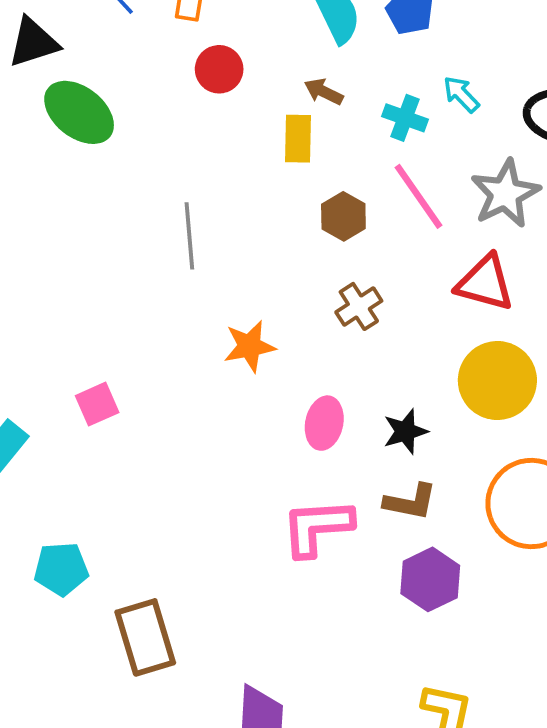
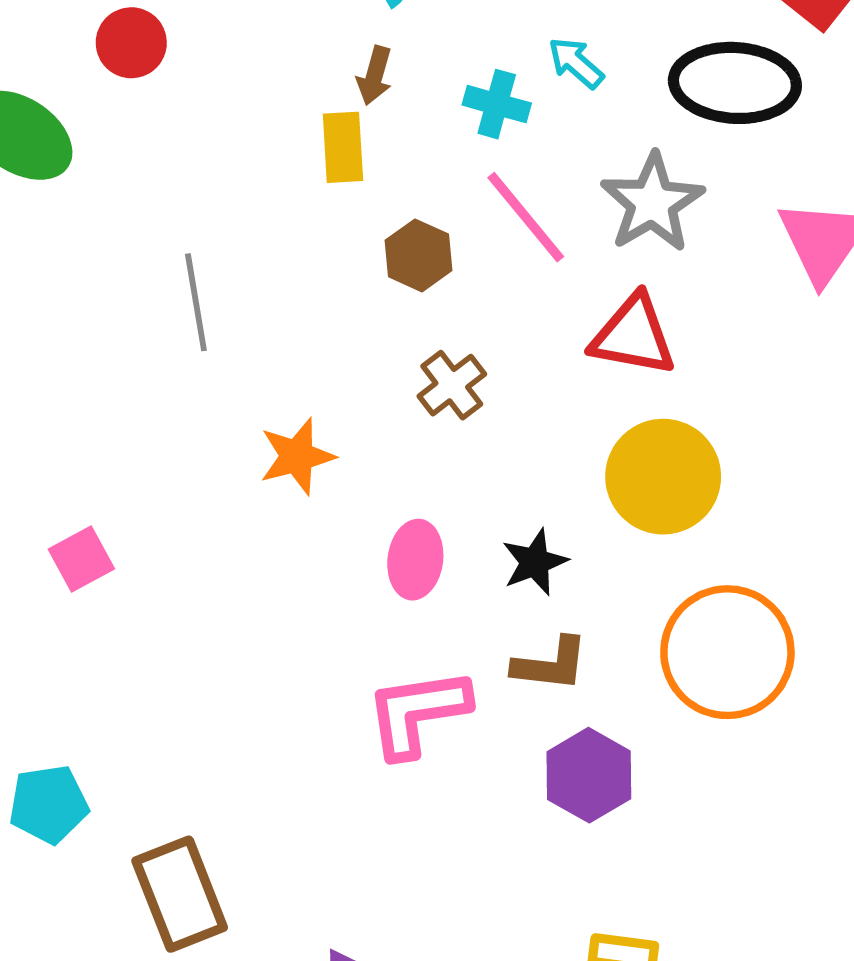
red circle: (219, 69) -> (131, 43), moved
brown arrow: (324, 92) -> (375, 76), turned -96

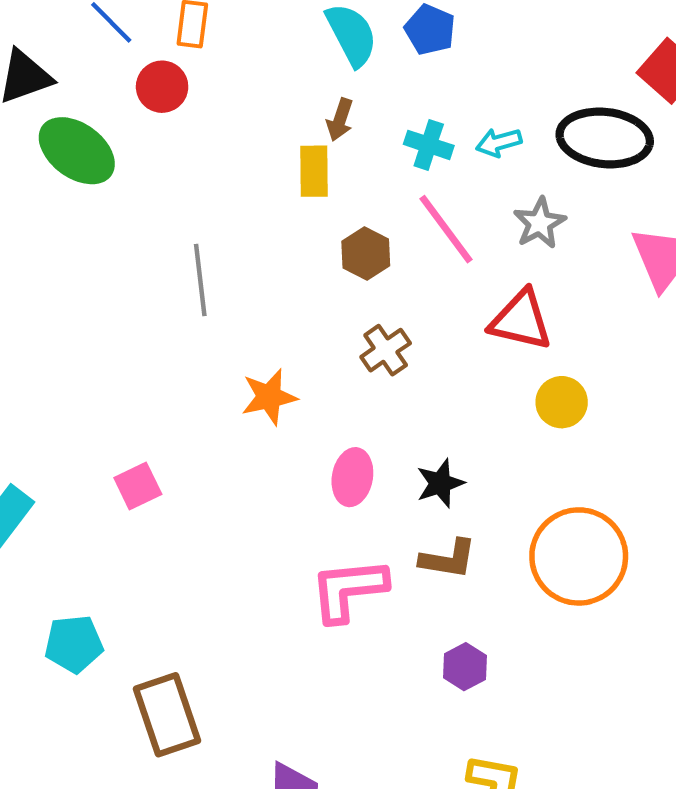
cyan arrow: (576, 63) -> (499, 142), moved, turned -60
gray star: (652, 203) -> (540, 223), size x0.7
yellow circle: (663, 477) -> (562, 402), moved, size x0.6
pink square: (81, 559) -> (138, 486), moved
purple hexagon: (589, 775) -> (465, 667), moved, size x0.7

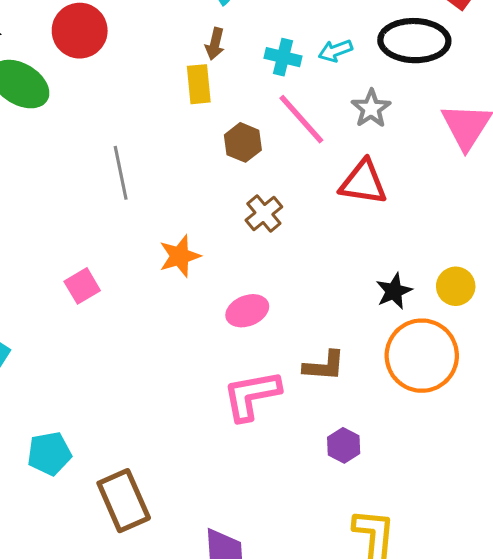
red circle: (162, 87) -> (80, 31), size x1.4
yellow circle: (562, 402) -> (456, 286), moved
pink ellipse: (352, 477) -> (247, 311), turned 63
black star: (440, 483) -> (394, 291), moved
pink square: (138, 486) -> (82, 286), moved

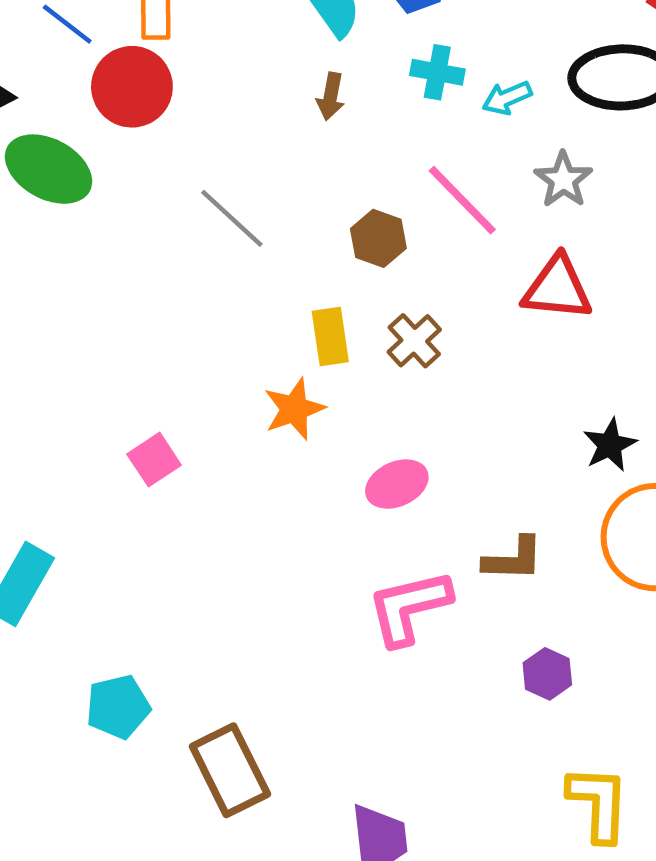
cyan cross: (283, 57) -> (437, 72), moved
yellow rectangle: (199, 84) -> (330, 337), moved
gray line: (121, 173) -> (232, 218), moved, turned -33

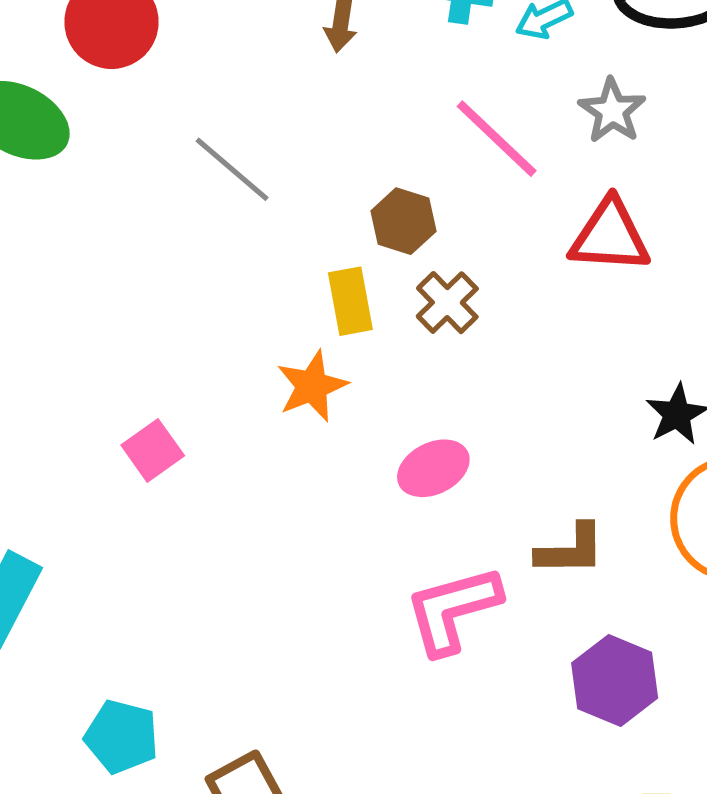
brown hexagon: (378, 238) -> (403, 221), moved
purple hexagon: (547, 674) -> (615, 680), size x1.5
cyan pentagon: (118, 707) -> (122, 737), turned 30

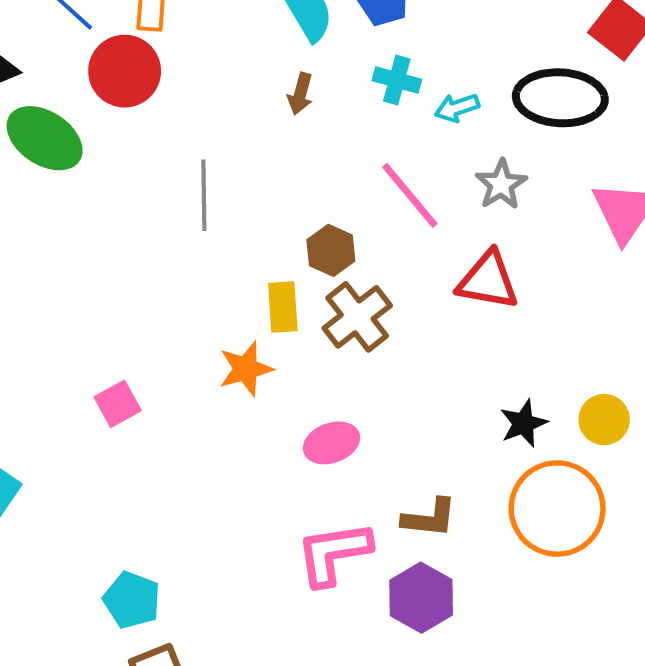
gray line: (232, 169) -> (204, 195), turned 42
brown cross: (447, 303) -> (357, 317), size x1.4
purple hexagon: (615, 680) -> (421, 598), moved
cyan pentagon: (122, 737) -> (132, 600), moved

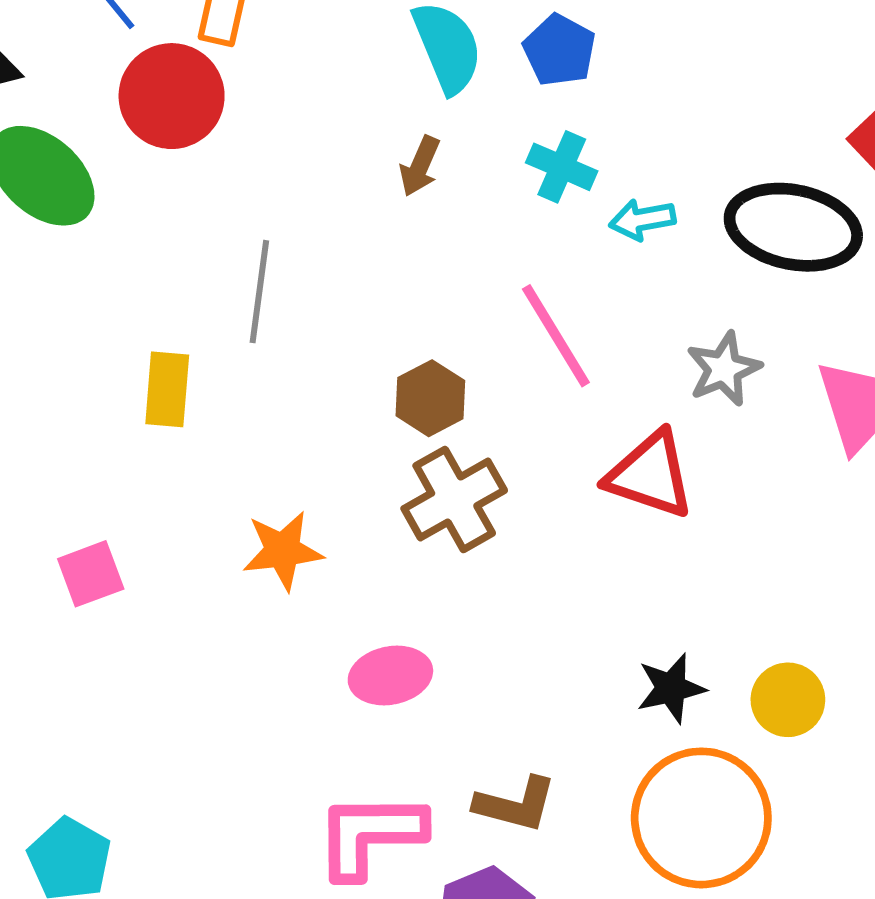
gray star: (501, 184) -> (724, 369), moved
yellow rectangle: (283, 307) -> (167, 389), moved

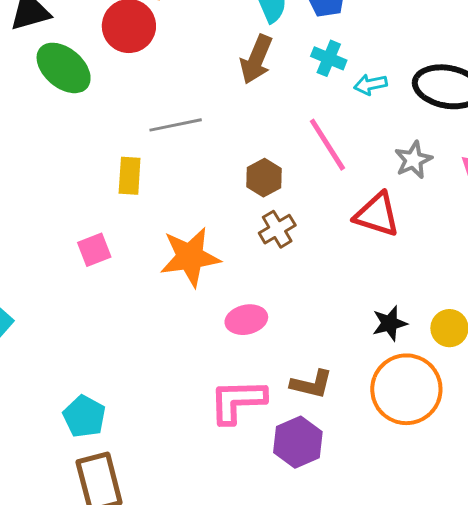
brown arrow: (420, 166) -> (256, 59), size x1.6
gray line: (259, 292) -> (176, 125), turned 72
brown cross: (454, 499) -> (277, 229), size x0.7
orange star: (283, 551) -> (190, 257), size x1.5
pink square: (91, 574) -> (94, 250), moved

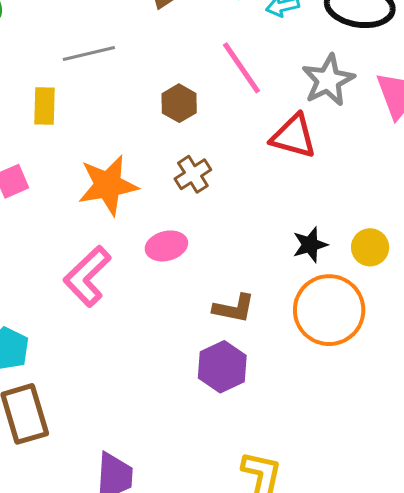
gray star: (413, 160) -> (328, 80), size x1.4
brown cross: (277, 229) -> (193, 174), moved
pink L-shape: (237, 401) -> (87, 276), moved, turned -40

